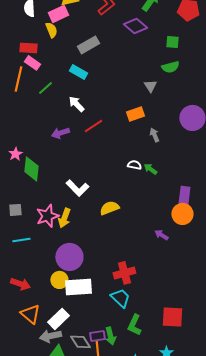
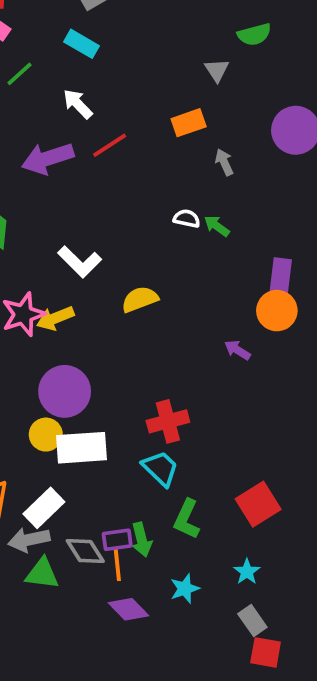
purple arrow: (60, 133) -> (48, 158), size x1.5
yellow arrow: (64, 218) -> (55, 318), turned 48
red square: (172, 317) -> (258, 504), turned -35

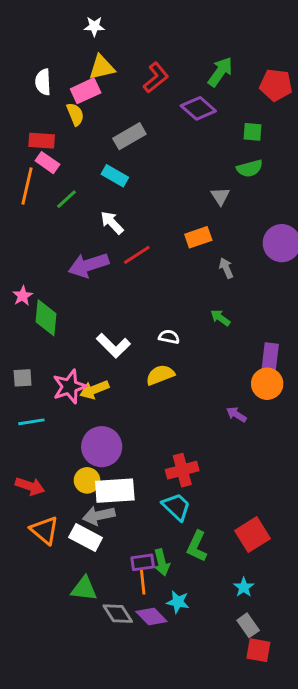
white semicircle: (187, 219) -> (169, 337), moved
white rectangle: (44, 508) -> (86, 537), turned 72
gray arrow: (29, 540) -> (99, 516), moved
gray diamond: (85, 551) -> (118, 614), moved
cyan star: (185, 589) -> (178, 602), moved, turned 30

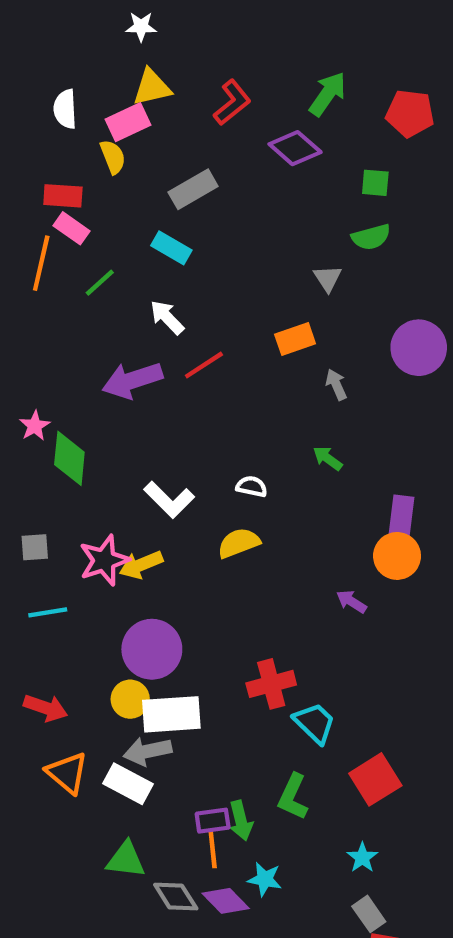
cyan trapezoid: (176, 507) -> (315, 723), moved

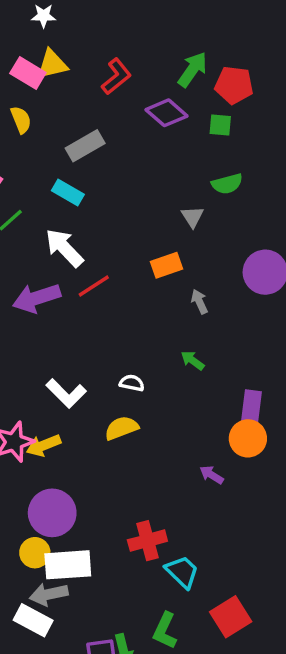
red pentagon: (410, 113) -> (234, 85), moved
pink rectangle: (128, 122) -> (28, 73), moved, turned 56
green square: (375, 183) -> (220, 125), moved
white arrow: (167, 317) -> (64, 248), size x1.4

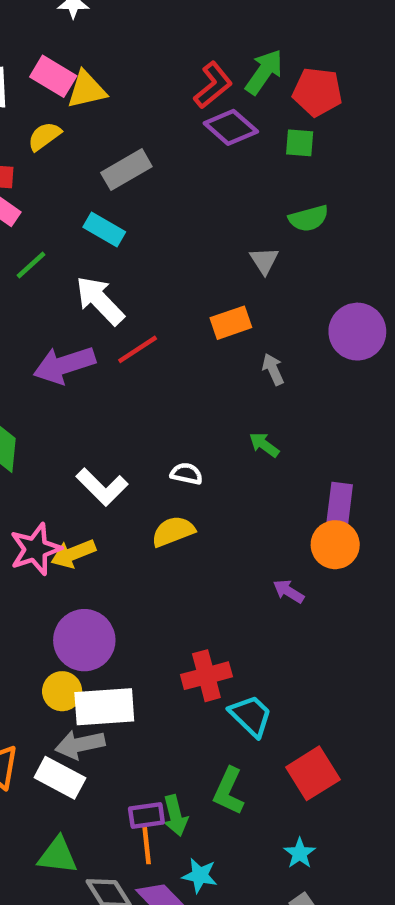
yellow triangle: (52, 64) -> (87, 90), moved
red L-shape: (116, 76) -> (213, 85), moved
yellow semicircle: (21, 120) -> (44, 136), turned -104

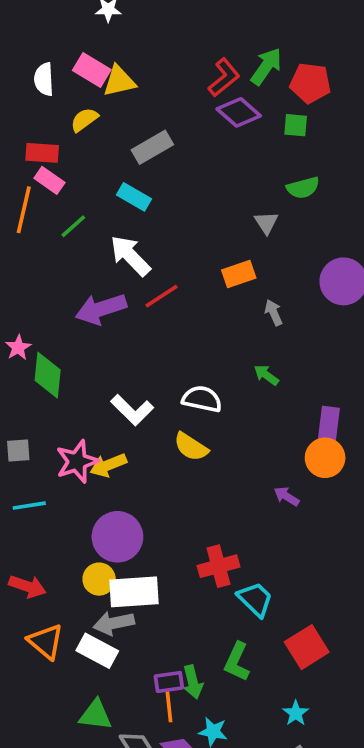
white semicircle: (186, 474) -> (202, 399), size x1.5
yellow semicircle: (173, 531) -> (191, 447), turned -126

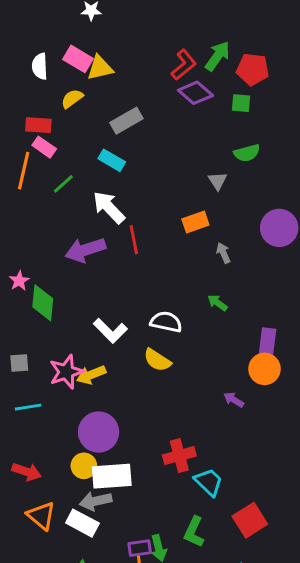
red line: (162, 296) -> (134, 240), turned -68

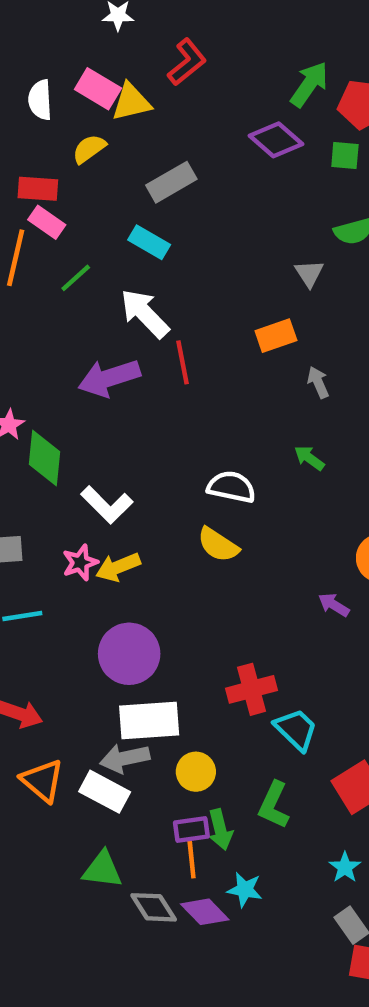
red L-shape: (184, 65) -> (187, 62), moved
white L-shape: (110, 331) -> (107, 505), moved
pink star: (66, 372) -> (80, 563), size x0.7
yellow circle: (84, 466) -> (196, 772), moved

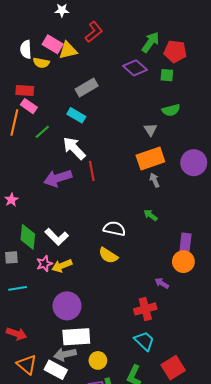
yellow semicircle: (89, 149) -> (41, 63), moved, turned -133
orange rectangle: (276, 336) -> (150, 159), moved, size x1.5
green diamond: (45, 458) -> (28, 237), moved
red cross: (251, 689) -> (145, 309), moved

